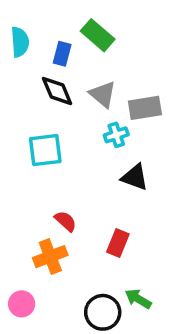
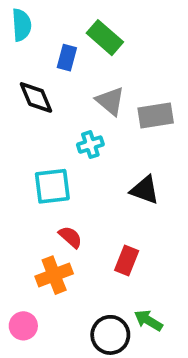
cyan semicircle: (20, 42) -> (21, 25), moved
black diamond: (57, 91) -> (36, 97), moved
cyan cross: (116, 135) -> (90, 145), moved
cyan square: (45, 150) -> (52, 186), moved

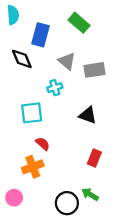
green rectangle: (105, 38) -> (79, 23), moved
blue rectangle: (67, 58) -> (40, 35), size x1.5
red rectangle: (127, 261) -> (94, 158), moved

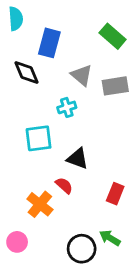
green rectangle: (79, 23) -> (113, 36), moved
black triangle: (88, 115) -> (78, 159), moved
red semicircle: (43, 144) -> (64, 185), moved
orange cross: (33, 167) -> (40, 204), turned -30

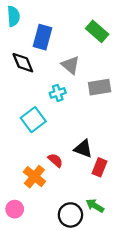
gray rectangle: (115, 86) -> (100, 87), moved
cyan square: (39, 138) -> (33, 120), turned -30
black triangle: (78, 159) -> (83, 149), moved

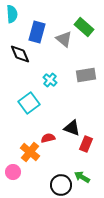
gray triangle: (70, 65) -> (64, 39), moved
cyan cross: (58, 93) -> (50, 80), turned -32
red semicircle: (55, 160) -> (48, 138), turned -56
pink circle: (15, 209) -> (13, 172), moved

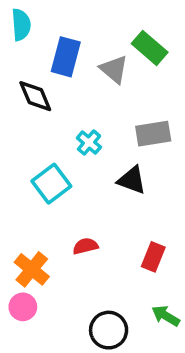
black triangle: (72, 128) -> (132, 180), moved
orange cross: (30, 152) -> (32, 269), moved
green arrow: (82, 177) -> (166, 316), moved

